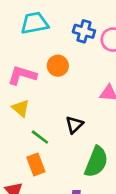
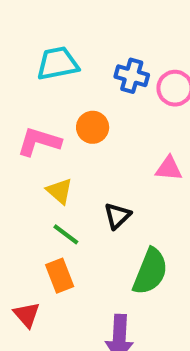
yellow triangle: (21, 108) -> (60, 191), moved

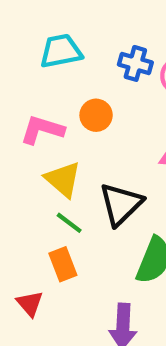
yellow triangle: (60, 191) -> (63, 179), size x1.4
black triangle: (117, 216) -> (121, 204), size x1.6

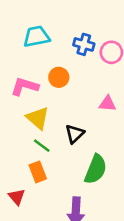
black triangle: (121, 204) -> (75, 134), size x0.7

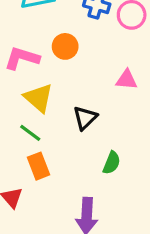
green line: (42, 146) -> (30, 133), moved
green semicircle: (96, 169) -> (112, 163), size x0.6

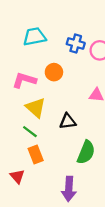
black triangle: (85, 118) -> (68, 121), turned 36
green semicircle: (112, 163) -> (86, 152), size x1.5

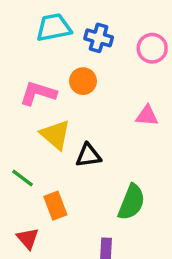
blue cross: (76, 44) -> (99, 38), moved
black triangle: (68, 121) -> (88, 155), moved
green line: (30, 132) -> (22, 178), moved

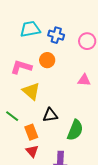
black triangle: (88, 155) -> (50, 115), moved
red triangle: (28, 238) -> (32, 151), moved

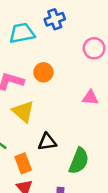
blue cross: (56, 35) -> (55, 19), moved, turned -35

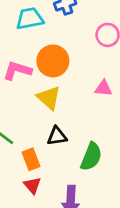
orange circle: (43, 72) -> (53, 61), size x1.5
yellow triangle: (23, 112) -> (49, 98), moved

